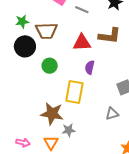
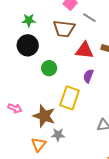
brown trapezoid: (46, 31) -> (64, 29), moved
pink arrow: (23, 143) -> (15, 108), moved

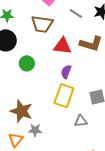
gray line: (90, 18) -> (76, 13), moved
yellow rectangle: (70, 98) -> (64, 96), moved

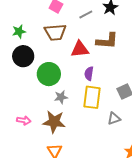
gray line: (76, 13) -> (86, 15), turned -48
green circle: (27, 63) -> (49, 74), size x1.5
gray star: (35, 130) -> (61, 97), moved

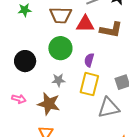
red triangle: (80, 49) -> (85, 24), moved
black circle: (23, 56) -> (25, 61), moved
green circle: (49, 74) -> (60, 48), moved
gray triangle: (114, 119) -> (109, 108), size x1.6

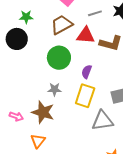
brown trapezoid: (61, 15) -> (62, 25), turned 145
black circle: (25, 61) -> (17, 39), moved
pink arrow: (19, 99) -> (16, 116), moved

